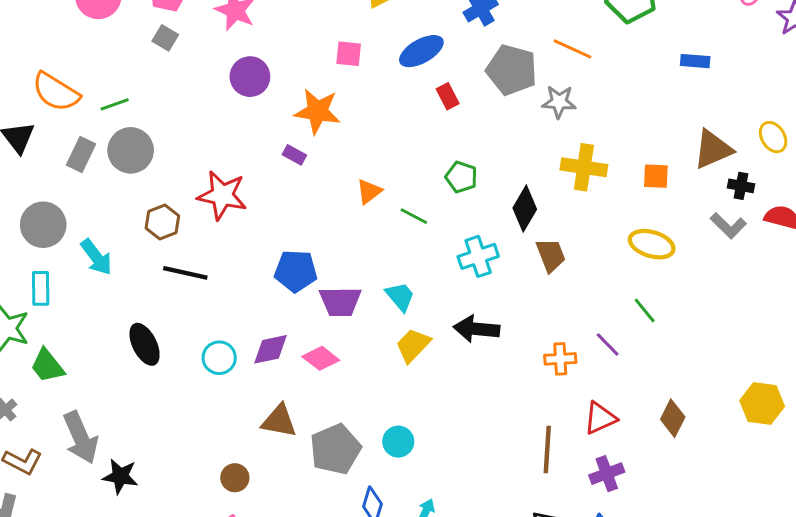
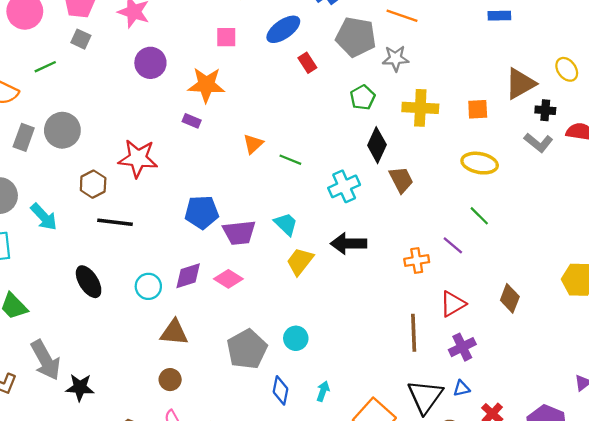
green line: (115, 104) -> (45, 67), moved
green pentagon: (461, 177) -> (363, 97), moved, turned 30
brown triangle: (279, 421) -> (174, 332), moved

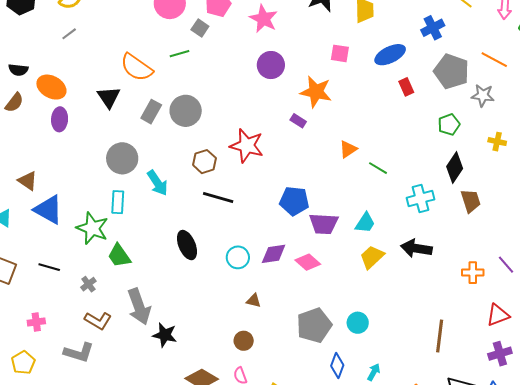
gray square: (81, 39) -> (200, 28), moved
yellow cross: (420, 108) -> (497, 142), size x0.6
cyan trapezoid: (286, 224) -> (365, 223), turned 70
brown triangle: (174, 332) -> (254, 301), size x0.6
brown line: (414, 333) -> (440, 336), moved

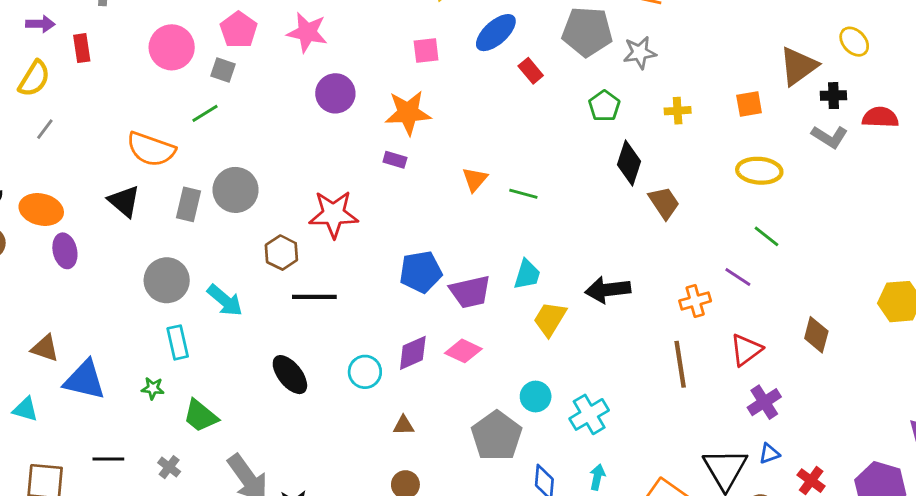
cyan cross: (421, 199) -> (589, 414), moved
green star: (92, 228) -> (153, 388), size x0.5
cyan circle: (358, 323) -> (536, 396), moved
brown line: (440, 336) -> (680, 364), moved

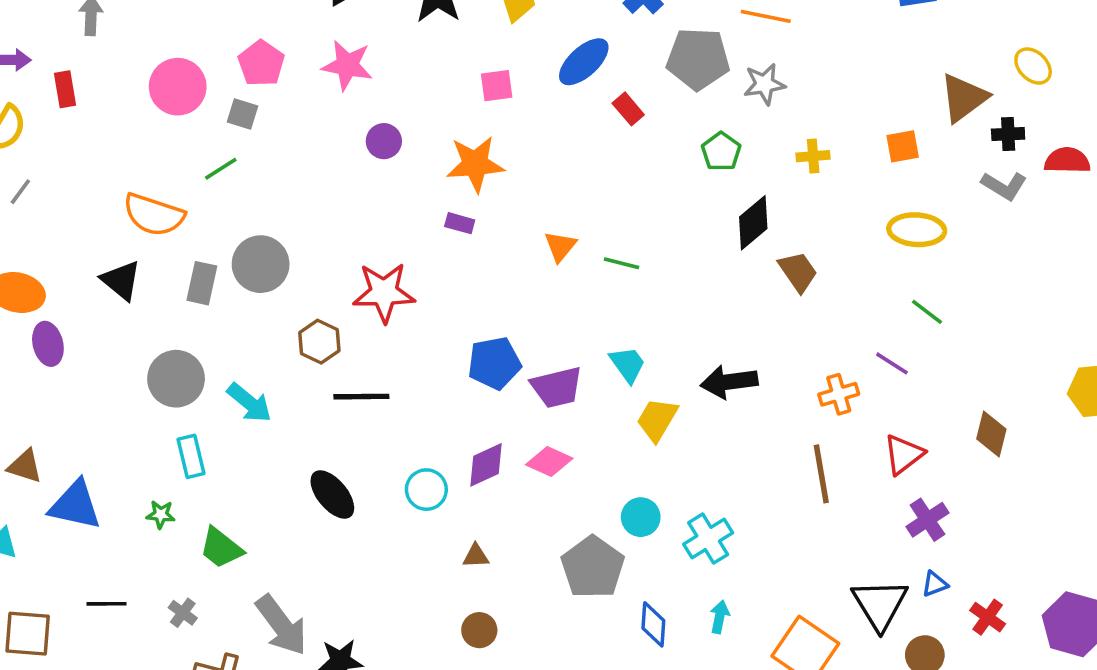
purple circle: (335, 93) -> (384, 141), size x0.7
black diamond: (629, 163) -> (753, 223), turned 33
cyan trapezoid: (527, 274) -> (628, 364), turned -52

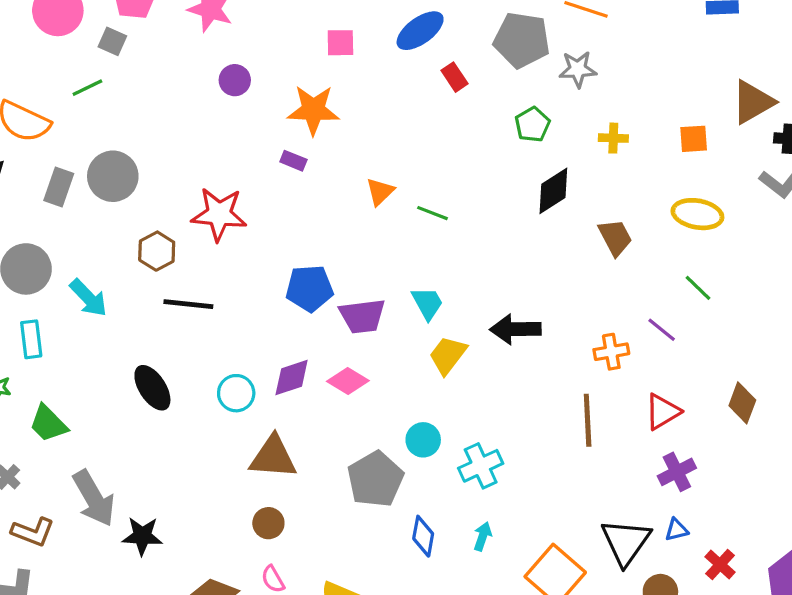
brown trapezoid: (798, 272) -> (615, 237), moved
brown triangle: (476, 556) -> (273, 457), size x2.0

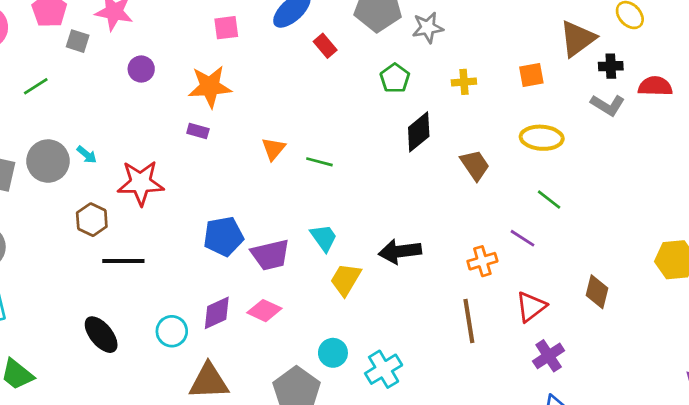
gray square: (112, 41) -> (78, 41), moved
green line: (87, 88) -> (36, 86), moved
cyan arrow: (88, 298) -> (87, 155), moved, size x0.6

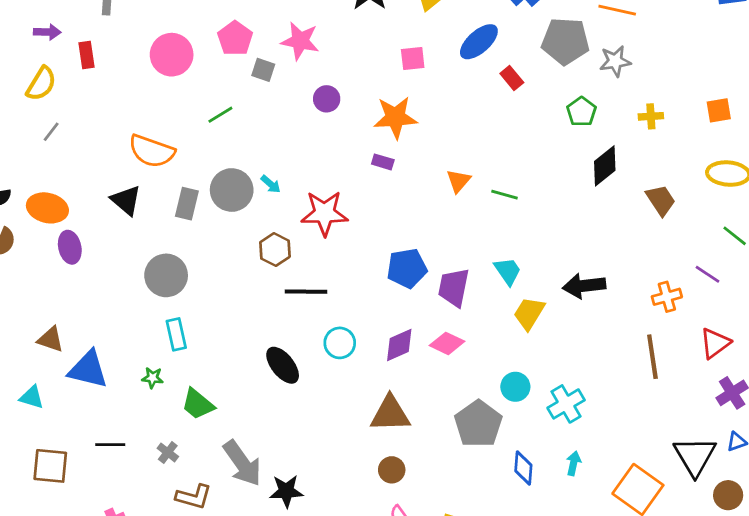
purple trapezoid: (270, 255) -> (454, 287), turned 114
cyan circle: (172, 331) -> (340, 343), moved

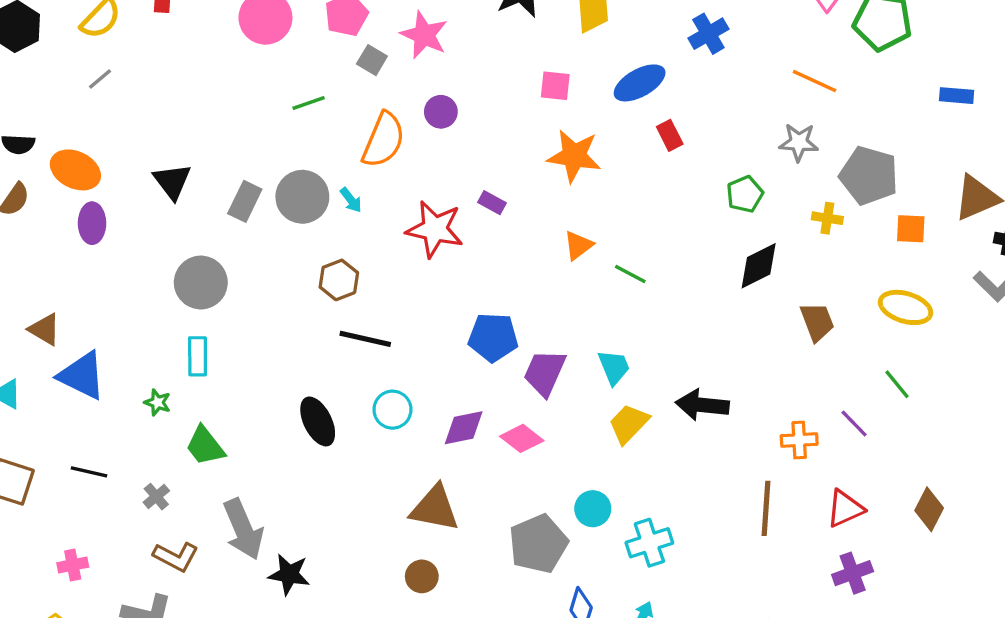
gray pentagon: (565, 41) -> (869, 176), moved
orange star: (395, 117) -> (574, 156), moved
orange semicircle: (152, 151) -> (383, 140), moved, turned -99
red star: (324, 213) -> (435, 229), moved

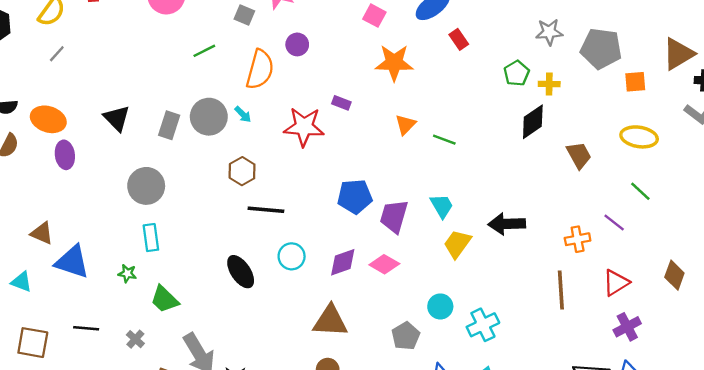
pink square: (555, 86) -> (374, 16), turned 30
yellow cross: (827, 218) -> (549, 84), moved
gray pentagon: (538, 544) -> (406, 336), size x0.7

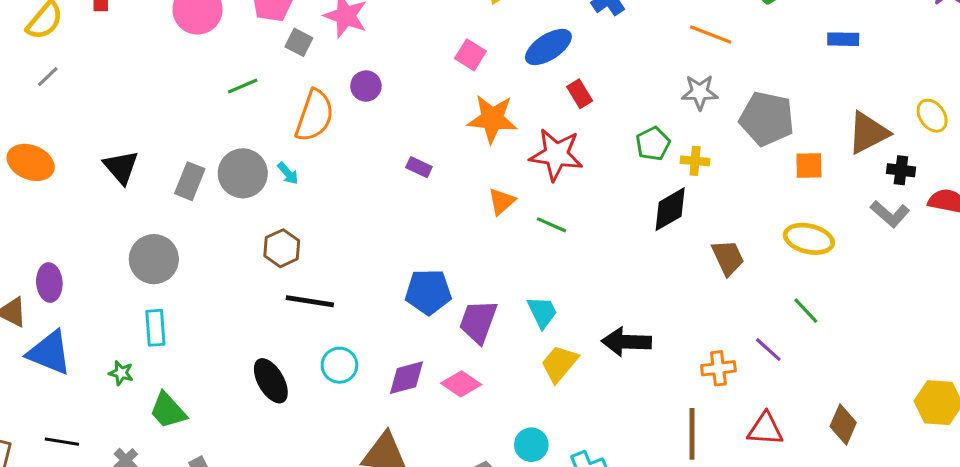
red star: (304, 127) -> (556, 155), moved
purple ellipse: (65, 155) -> (49, 283), moved
red triangle: (616, 283) -> (765, 429), turned 32

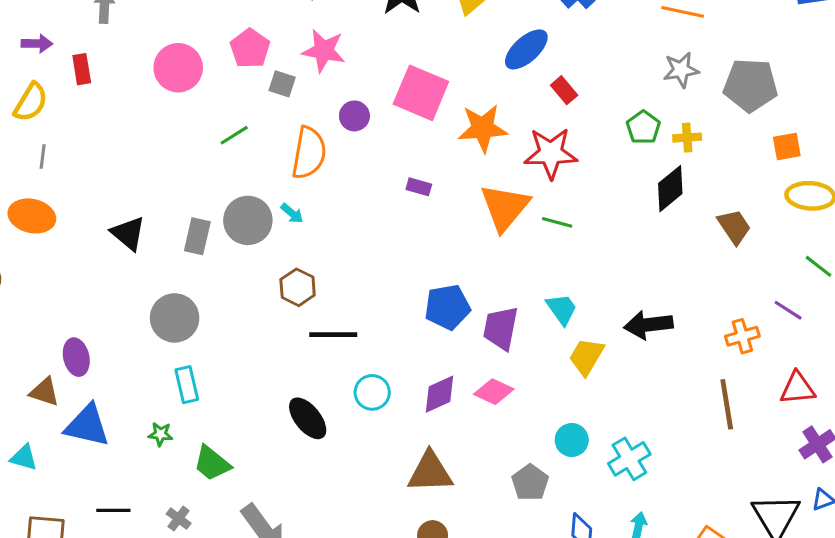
pink square: (470, 55) -> (421, 93), moved, size x1.8
gray line: (48, 77) -> (43, 157), turned -30
orange ellipse: (31, 162) -> (32, 216), moved
orange square: (809, 166) -> (787, 147), moved
orange triangle: (502, 201) -> (505, 207), size x1.8

